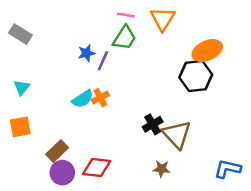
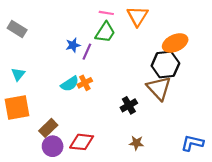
orange square: (20, 127) -> (17, 108), size x1.4
brown triangle: (177, 134) -> (159, 88), moved

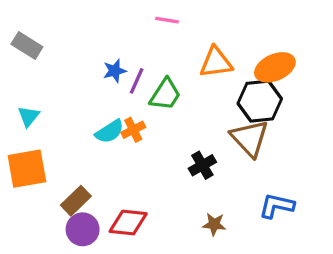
orange triangle: (137, 16) -> (216, 62), moved, turned 50
green trapezoid: (105, 32) -> (165, 94), moved
blue L-shape: (192, 143) -> (277, 206), moved

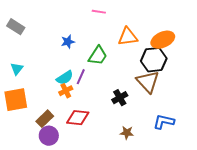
purple line: (137, 81) -> (81, 77), moved
orange cross: (133, 130) -> (66, 91), moved
red diamond: (128, 223) -> (78, 118), moved

